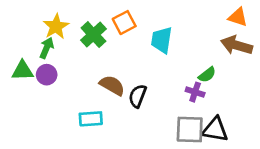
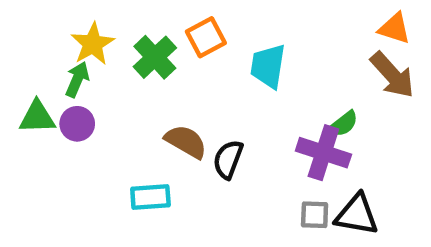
brown arrow: (237, 45) -> (392, 75), turned -148
purple cross: (195, 92) -> (323, 153), size x1.6
gray square: (190, 130) -> (315, 215), size x0.6

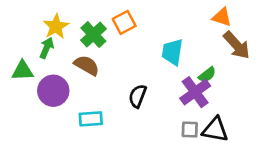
orange triangle: (394, 28) -> (222, 17), moved
cyan trapezoid: (268, 66) -> (172, 52), moved
purple circle: (77, 124) -> (53, 91), moved, size x1.5
brown semicircle: (186, 142) -> (87, 65), moved
purple cross: (323, 153) -> (195, 92), turned 36

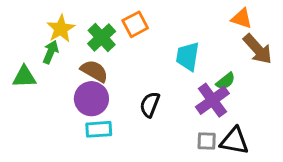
purple circle: (53, 91) -> (91, 99), moved

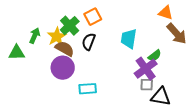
yellow star: (61, 29) -> (57, 37), moved
black semicircle: (150, 105) -> (89, 42), moved
cyan rectangle: (99, 129) -> (88, 89), moved
gray square: (207, 141) -> (147, 85), moved

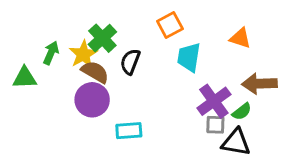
orange triangle: (166, 13) -> (240, 38), moved
orange square: (93, 17) -> (170, 25), moved
brown arrow: (177, 34) -> (259, 84), moved, turned 130
green semicircle: (155, 56) -> (242, 112), moved

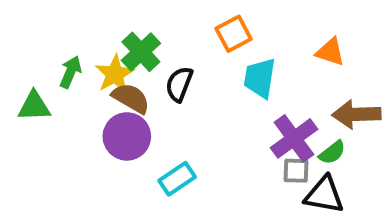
cyan rectangle: (129, 131) -> (177, 179), turned -30

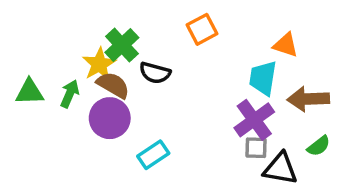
green arrow: (70, 72) -> (70, 94), moved
cyan trapezoid: (260, 78) -> (263, 78), moved
black semicircle: (179, 84) -> (155, 73), turned -96
green semicircle: (332, 153) -> (319, 146), moved

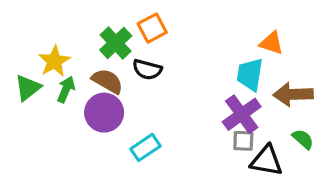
orange square: (202, 29) -> (152, 28), moved
yellow star: (99, 64) -> (54, 61), moved
green triangle: (30, 92) -> (28, 88), turned -36
green semicircle: (319, 146) -> (303, 139), turned -100

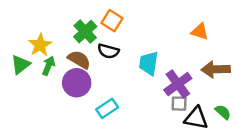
orange square: (152, 28) -> (112, 21), turned -30
cyan trapezoid: (250, 74) -> (149, 63), moved
green semicircle: (303, 139) -> (223, 112), moved

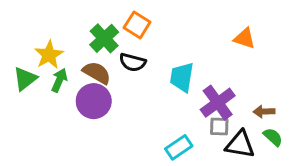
brown arrow: (216, 69) -> (264, 112), moved, size x0.6
cyan rectangle: (107, 108) -> (179, 147), moved

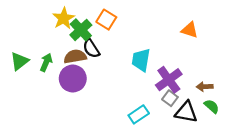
yellow star: (49, 55) -> (64, 18), moved
black semicircle: (133, 62) -> (91, 48), moved, turned 42
brown semicircle: (97, 73) -> (75, 57), turned -40
gray square: (219, 127) -> (170, 98), turned 35

